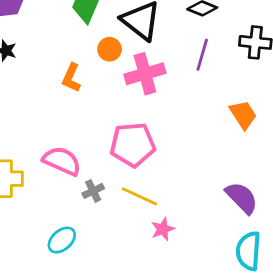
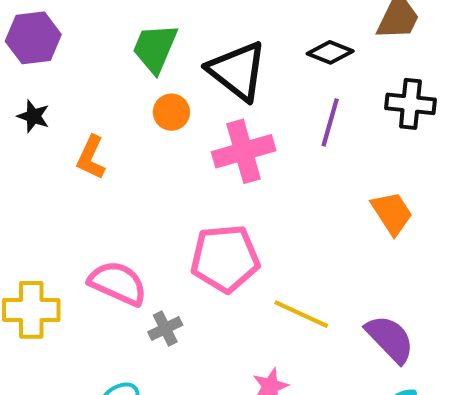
orange circle: (110, 49) -> (171, 112), moved
orange L-shape: (71, 78) -> (91, 157), moved
yellow line: (139, 196) -> (301, 314), moved

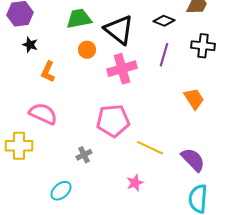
green trapezoid: (155, 48) -> (79, 19), turned 56
black star: (33, 116) -> (30, 45), moved
pink semicircle: (118, 283) -> (43, 114), moved

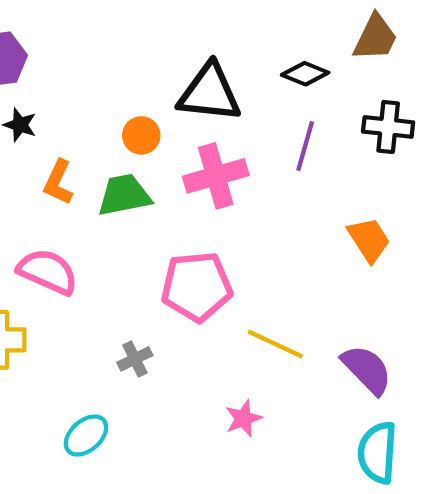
green trapezoid: (79, 19) -> (124, 195), moved
black triangle: (119, 30) -> (209, 93), turned -32

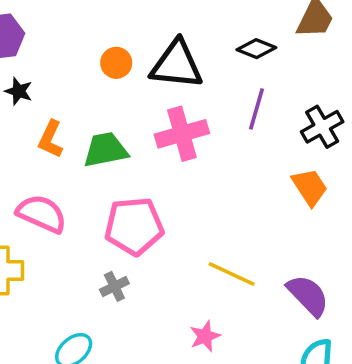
black cross: (388, 127) -> (322, 127), moved, turned -36
orange circle: (141, 135) -> (116, 63), moved
pink pentagon: (197, 287) -> (134, 226), moved

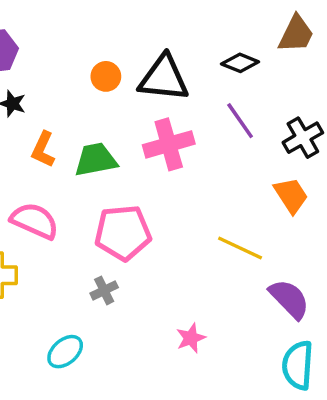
purple line: (256, 109) -> (240, 121), turned -51
yellow line: (232, 274) -> (240, 248), moved

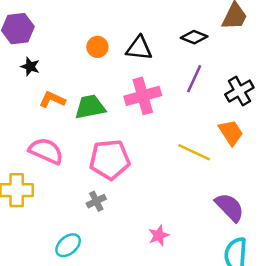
black triangle: (164, 78) -> (139, 48), size x0.7
purple line: (240, 121) -> (194, 79), turned 60
orange L-shape: (43, 149) -> (52, 100), turned 90
yellow line: (240, 248) -> (194, 152), moved

